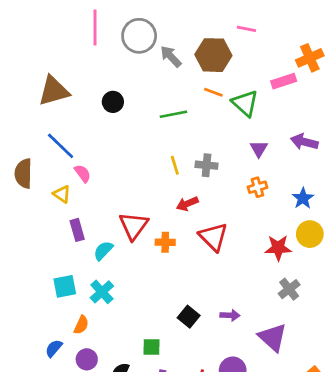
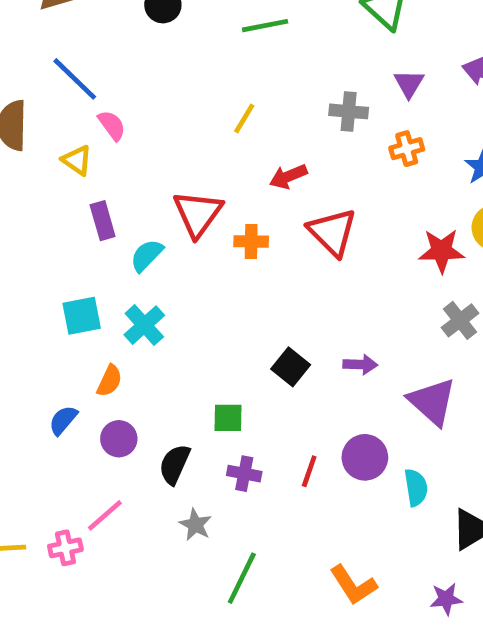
yellow line: (175, 165) -> (244, 118), moved, turned 48
gray cross: (207, 165) -> (349, 111), moved

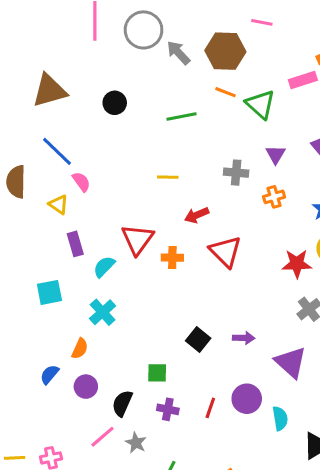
yellow line: (244, 118) -> (168, 177), turned 60
cyan square: (82, 316) -> (49, 292), moved
pink line: (105, 515) -> (103, 437), moved

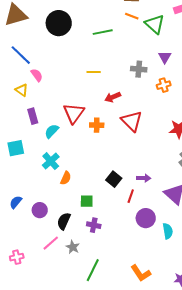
black circle: (115, 103) -> (59, 23), size x1.6
orange semicircle: (80, 349) -> (66, 178), moved
red line: (210, 408) -> (131, 196), moved

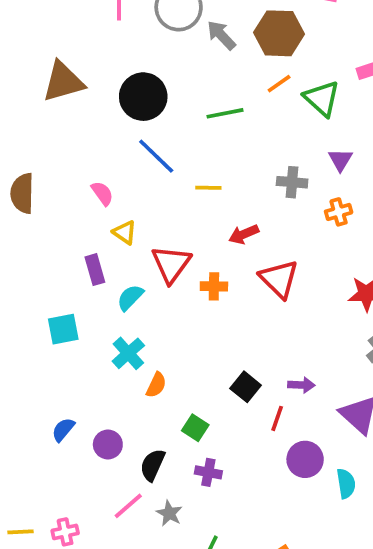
orange line: (132, 16) -> (279, 84), turned -56
blue line: (21, 55) -> (156, 156), moved
yellow triangle: (22, 90) -> (125, 232), moved
green square: (87, 201) -> (195, 428), turned 32

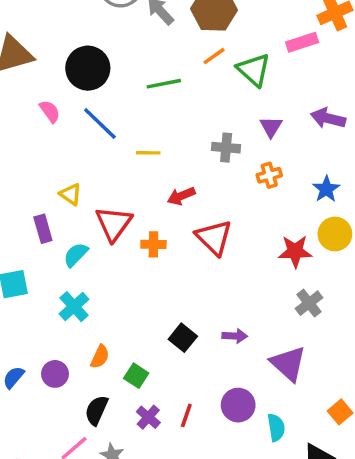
pink semicircle: (102, 193) -> (50, 111), moved
orange semicircle: (156, 385) -> (100, 357), moved
red line: (277, 418) -> (186, 415), moved
purple circle: (108, 444) -> (55, 374), moved
purple cross: (208, 472) -> (148, 417), turned 30

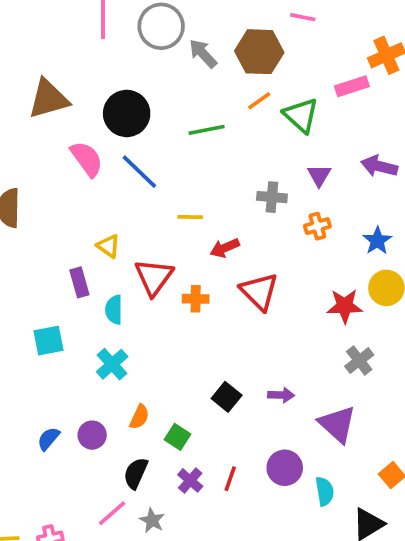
pink semicircle: (50, 111) -> (87, 159), size x1.5
yellow line: (148, 153) -> (190, 217), moved
cyan semicircle: (76, 255) -> (114, 310), turned -44

